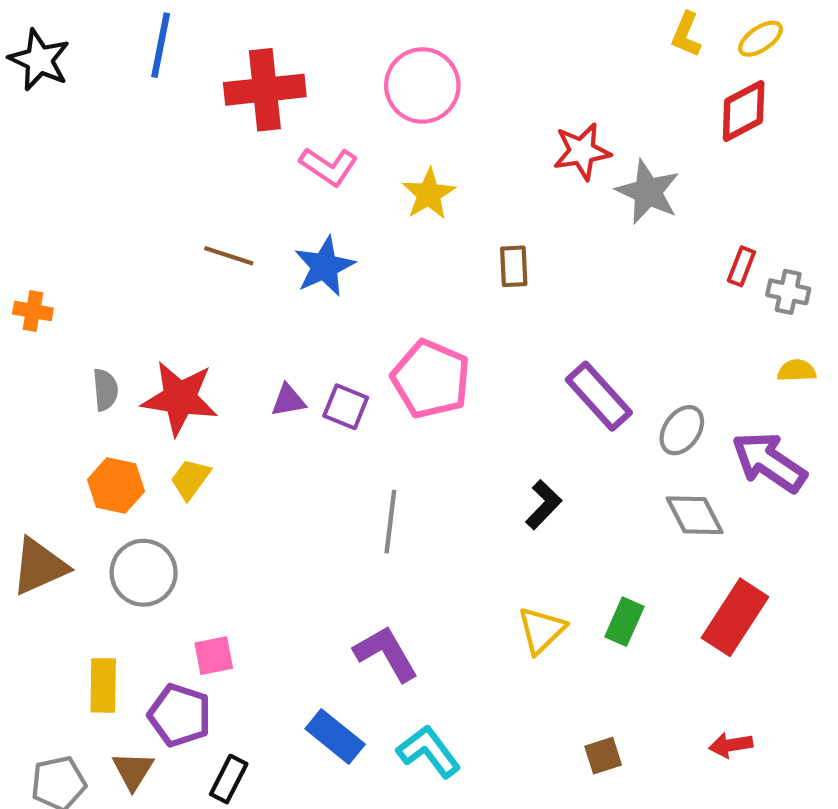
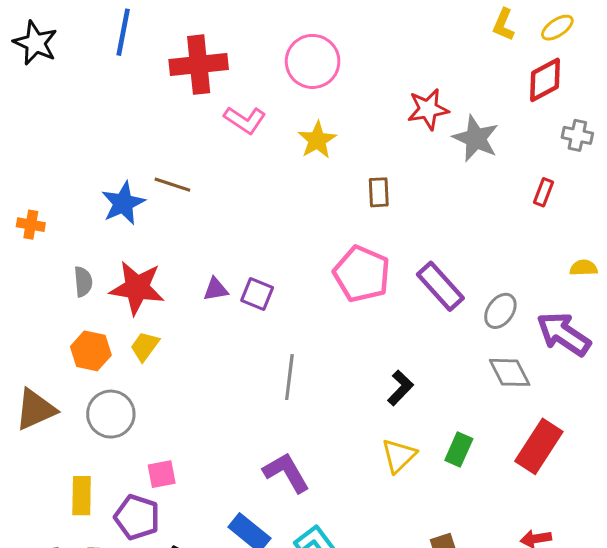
blue star: (324, 266) -> (123, 203), moved
gray cross: (788, 292) -> (577, 135), moved
pink pentagon: (431, 379) -> (362, 274), moved
black L-shape: (544, 505) -> (400, 388), moved

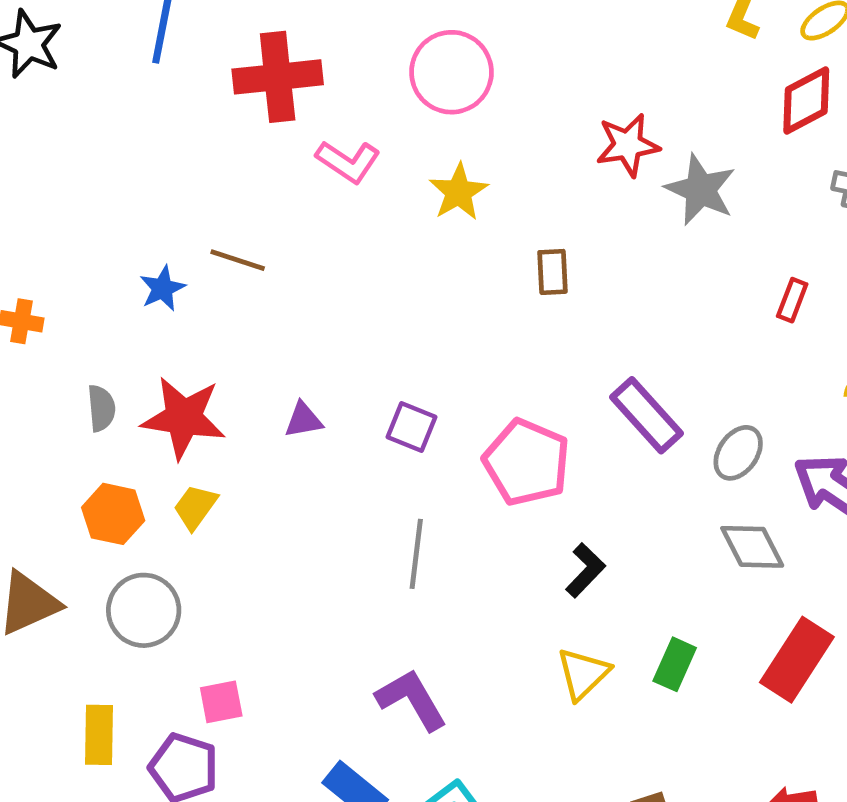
red rectangle: (544, 192) -> (792, 300), moved
blue star: (123, 203) -> (162, 288), size x0.7
pink pentagon: (362, 274) -> (527, 462), moved
purple square: (257, 294) -> (412, 427), moved

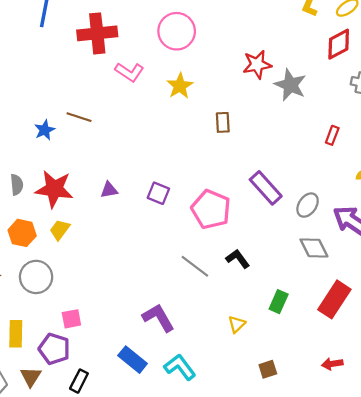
gray line: (416, 554) -> (195, 266), moved, turned -60
black L-shape: (585, 570) -> (238, 259), turned -80
yellow triangle: (583, 674) -> (237, 324), moved, size x0.7

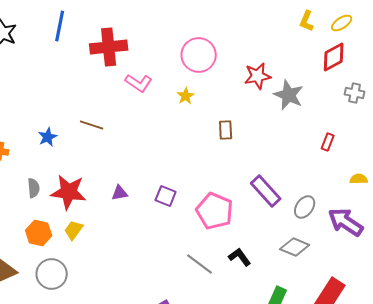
pink circle: (177, 31) -> (199, 55), moved
yellow star: (180, 86) -> (186, 96), size x0.7
blue star: (45, 130) -> (48, 137), moved
gray diamond: (314, 248) -> (295, 247), moved, turned -40

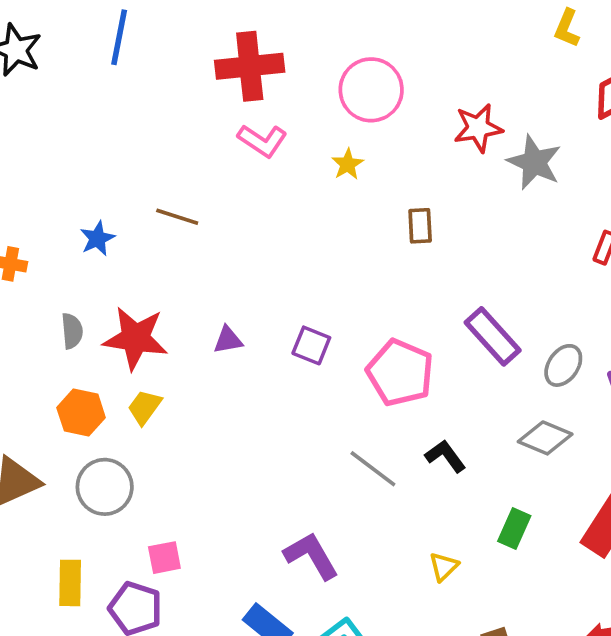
red cross: (109, 47) -> (250, 66), moved

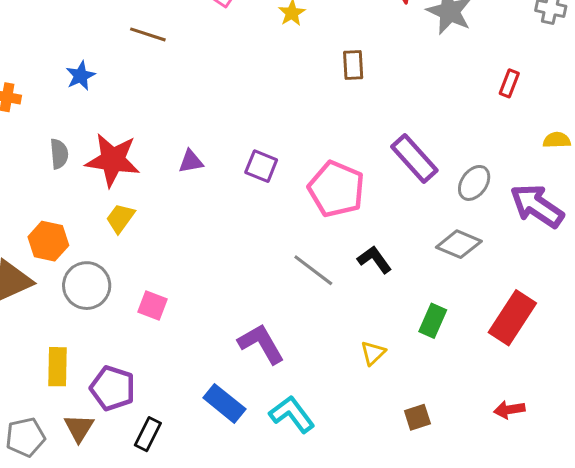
brown line: (177, 217) -> (148, 34), moved
orange hexagon: (81, 413) -> (48, 241), moved
pink square: (164, 558) -> (152, 305), moved, turned 32

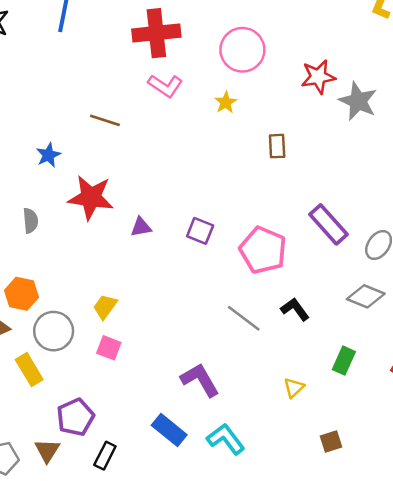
red star: (113, 160) -> (91, 197), moved
yellow trapezoid: (120, 218) -> (105, 307), moved
yellow rectangle: (58, 367) -> (29, 370), moved, turned -32
purple pentagon: (113, 388) -> (75, 417), turned 30

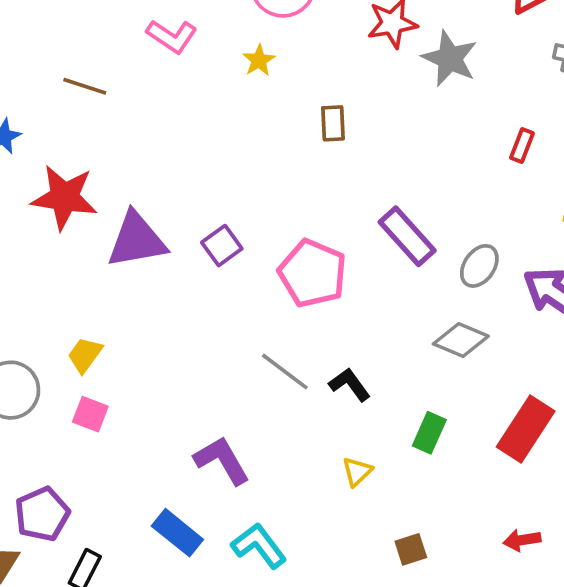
purple triangle: (141, 227) -> (137, 240), size x2.0
purple square: (200, 231) -> (222, 246), turned 32
black L-shape: (295, 309) -> (350, 384), moved

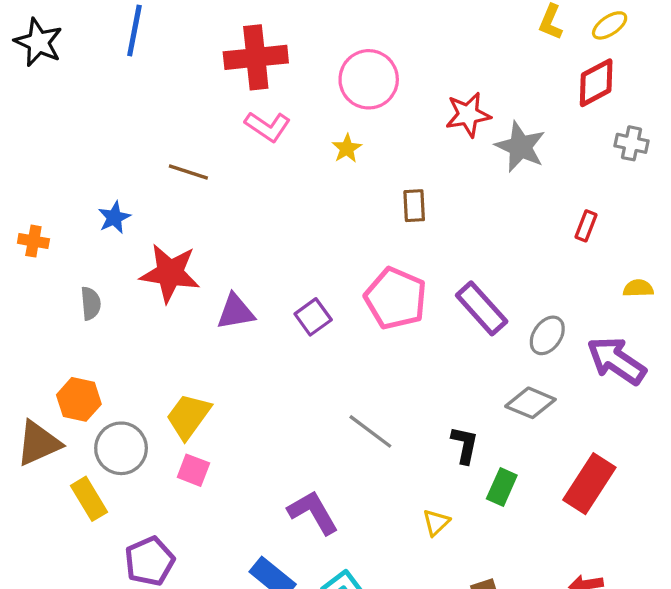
purple triangle: (137, 240) -> (236, 312), size x0.7
pink pentagon: (313, 273) -> (396, 298), moved
yellow trapezoid: (85, 355) -> (188, 416), size x1.4
black L-shape: (350, 384) -> (465, 445), moved, turned 48

